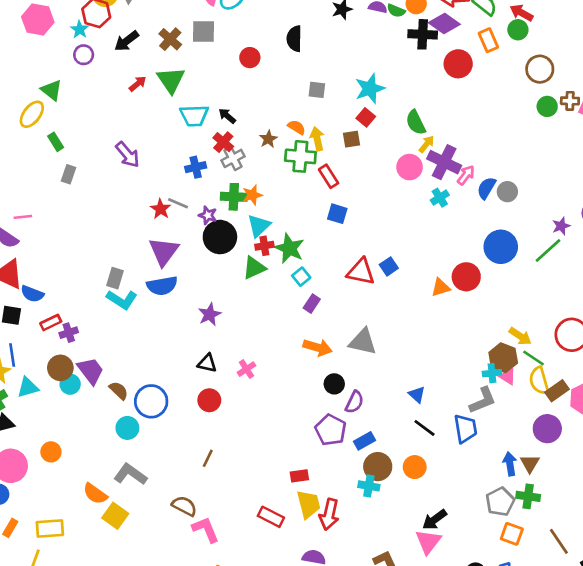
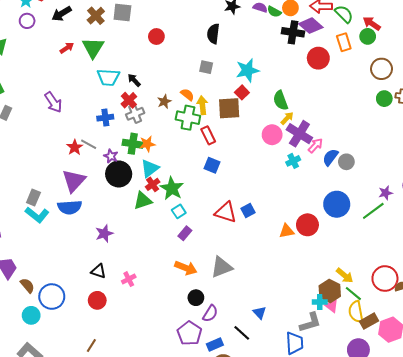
black semicircle: (294, 39) -> (213, 34), moved
brown square: (351, 139) -> (229, 108), size x1.6
red cross: (264, 246) -> (153, 184), turned -32
gray triangle: (363, 342) -> (222, 267), turned -40
black line: (425, 428) -> (242, 333), moved

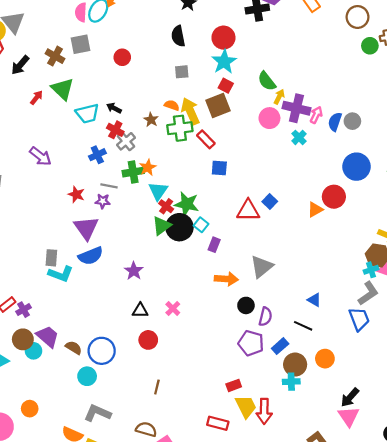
red circle: (318, 58) -> (223, 38), moved
yellow arrow: (202, 105) -> (190, 111), size x1.4
gray line: (89, 144) -> (109, 186), moved
purple star: (111, 156) -> (103, 201), moved
black circle: (119, 174) -> (179, 227), moved

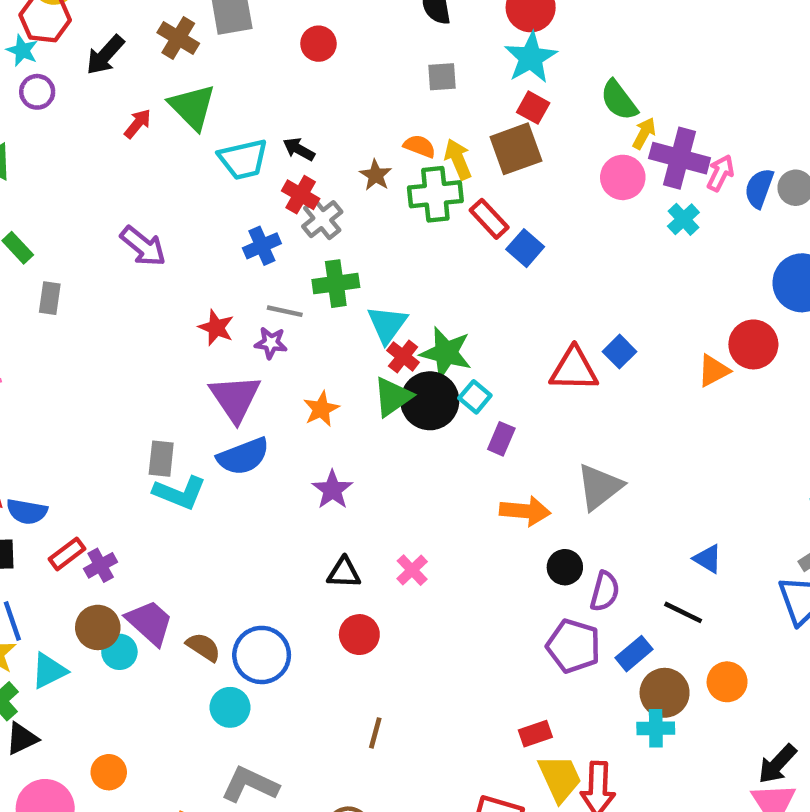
yellow arrow: (190, 111) -> (458, 159), size x0.7
orange star: (148, 167) -> (321, 409), moved
blue square: (219, 168) -> (525, 248), moved, turned 35

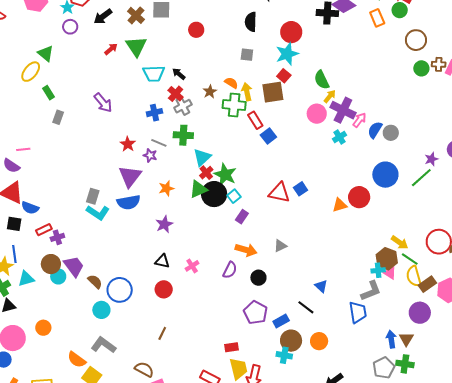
gray triangle: (599, 487) -> (280, 246), size x0.6
purple semicircle: (605, 591) -> (230, 270), moved

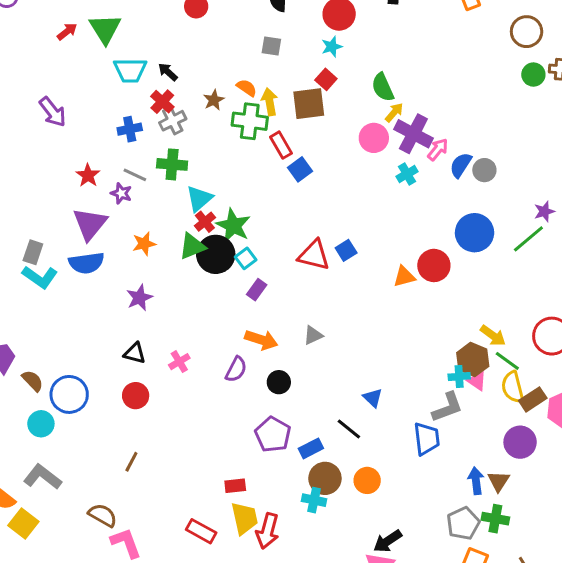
cyan star: (287, 54) -> (332, 47), size x0.6

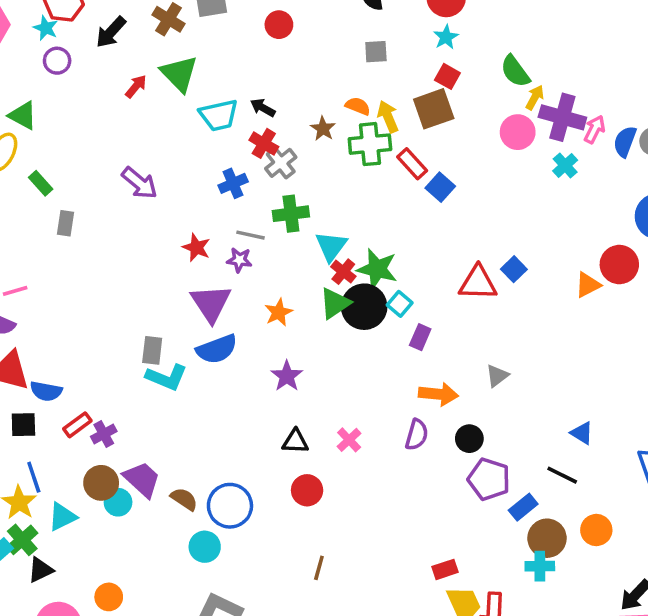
purple pentagon: (273, 435) -> (489, 479), moved

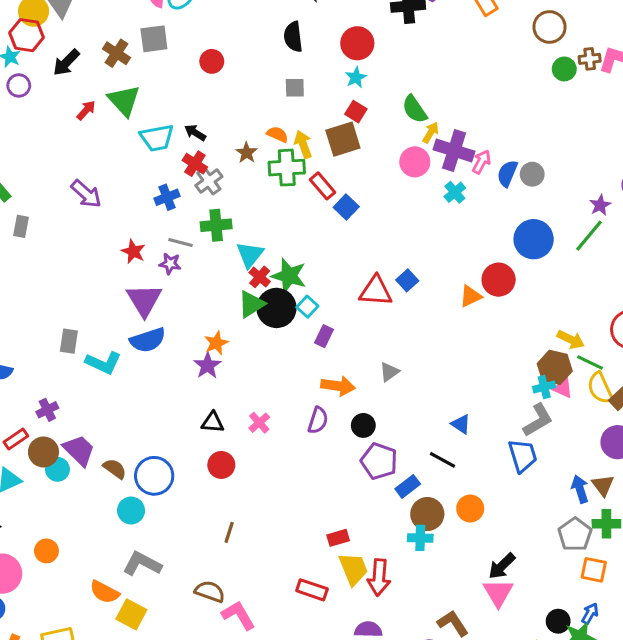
orange star: (279, 312) -> (216, 343), moved
gray rectangle: (152, 350) -> (69, 341), moved
red rectangle: (77, 425) -> (16, 439), moved

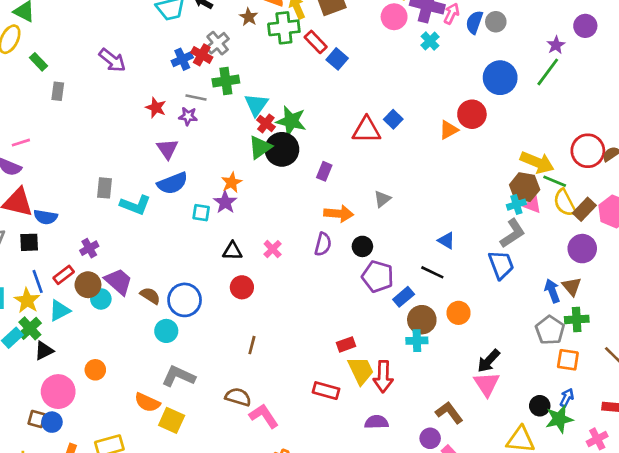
red cross: (195, 164) -> (202, 55), moved
purple triangle: (144, 300) -> (167, 149), size x0.7
cyan square: (307, 307) -> (201, 213), moved, turned -30
yellow arrow: (571, 340) -> (537, 162), size x1.4

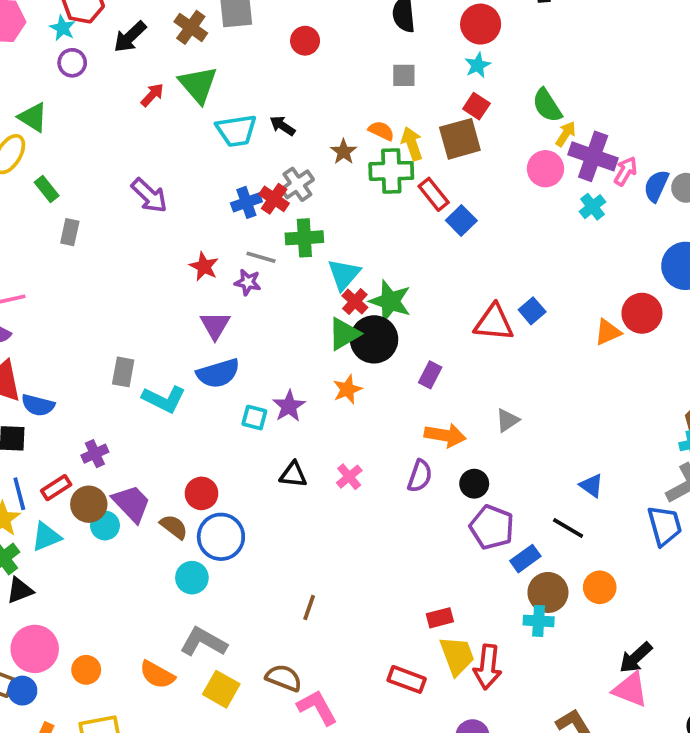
orange star: (232, 182) -> (347, 389), moved
red circle: (242, 287) -> (201, 493), moved
orange circle: (95, 370) -> (86, 670), moved
pink triangle: (487, 384) -> (630, 690), turned -40
yellow square: (172, 420) -> (221, 689), moved

